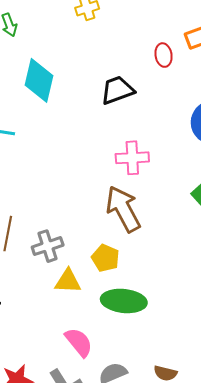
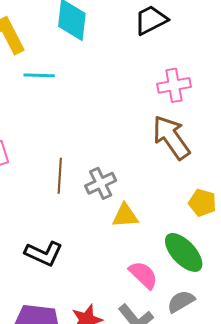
yellow pentagon: (105, 258) -> (202, 203), moved
green ellipse: (124, 301) -> (184, 252), moved, turned 48

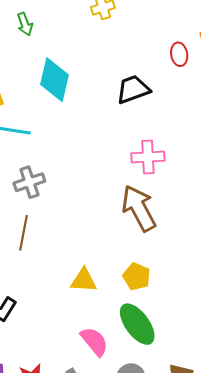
gray cross: (101, 183) -> (29, 182), moved
yellow pentagon: (202, 203) -> (137, 277), moved

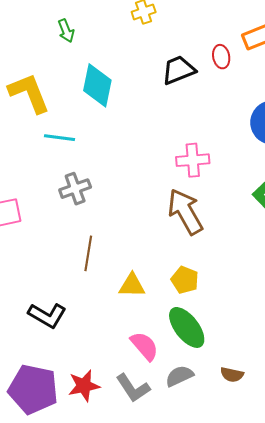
black trapezoid: (133, 89) -> (178, 70), moved
brown line: (24, 233) -> (88, 253), moved

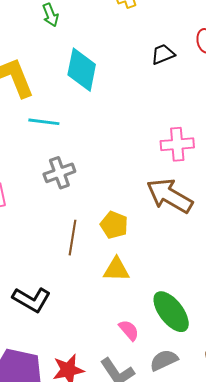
black trapezoid: (178, 70) -> (163, 54), size x0.7
brown arrow: (185, 212) -> (170, 196), turned -30
yellow pentagon: (185, 280) -> (114, 225), moved
pink semicircle: (144, 346) -> (129, 330), size x0.7

